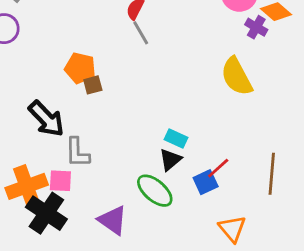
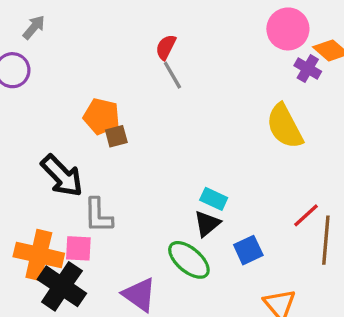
red line: (218, 168) -> (306, 215), moved
orange cross: (27, 186) -> (39, 255), turned 33

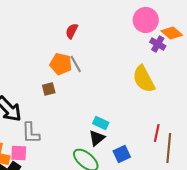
gray line: (172, 75) -> (76, 64), moved
orange pentagon: (101, 116) -> (61, 64), moved
brown square: (116, 136) -> (49, 89), moved
red line: (306, 215) -> (157, 133), turned -36

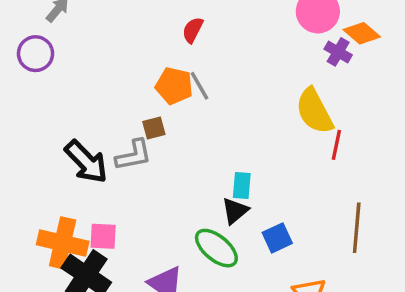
cyan rectangle: (101, 123) -> (242, 185), turned 70
gray L-shape: (31, 133) -> (134, 155), moved, turned -100
red line: (157, 133) -> (336, 145), moved

